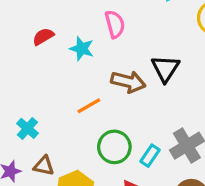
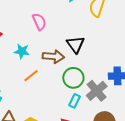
cyan star: (82, 49) -> (22, 51), moved
green circle: (114, 147) -> (73, 78), moved

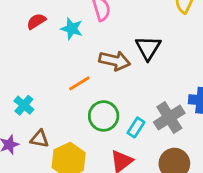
cyan star: (22, 51) -> (72, 29), moved
green circle: (73, 78) -> (104, 116), moved

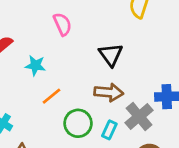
cyan star: (72, 29) -> (35, 65), moved
brown arrow: (115, 61) -> (109, 92), moved

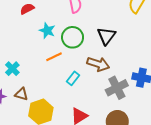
green circle: (78, 123) -> (73, 37), moved
cyan rectangle: (109, 130) -> (73, 78), moved

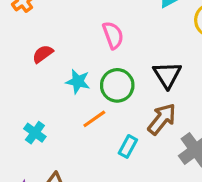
brown arrow: (98, 64) -> (162, 119), turned -60
cyan cross: (12, 69) -> (35, 133), moved

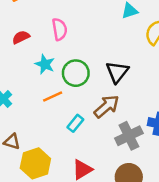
pink semicircle: (113, 35) -> (60, 29), moved

